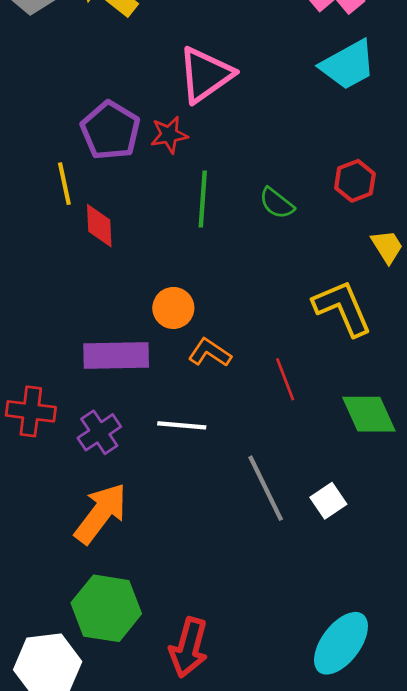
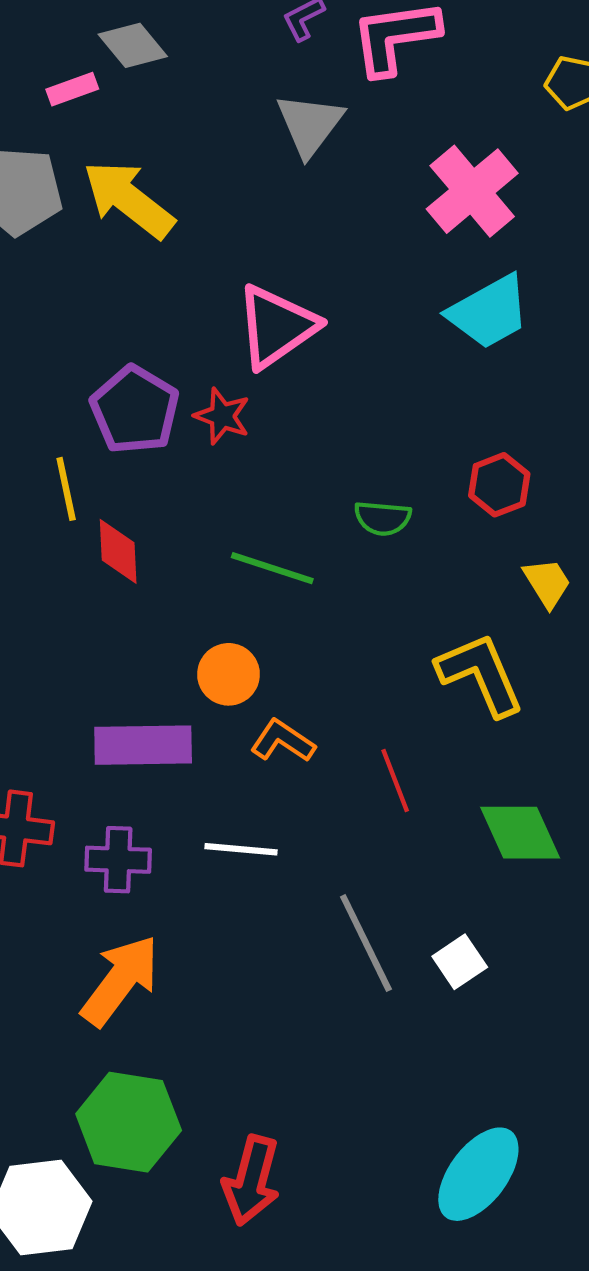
red star: (169, 135) -> (222, 416), turned 30
green line: (203, 199) -> (272, 568), moved, turned -76
green semicircle: (277, 203) -> (383, 518), turned -33
purple cross: (99, 432) -> (118, 860), turned 36

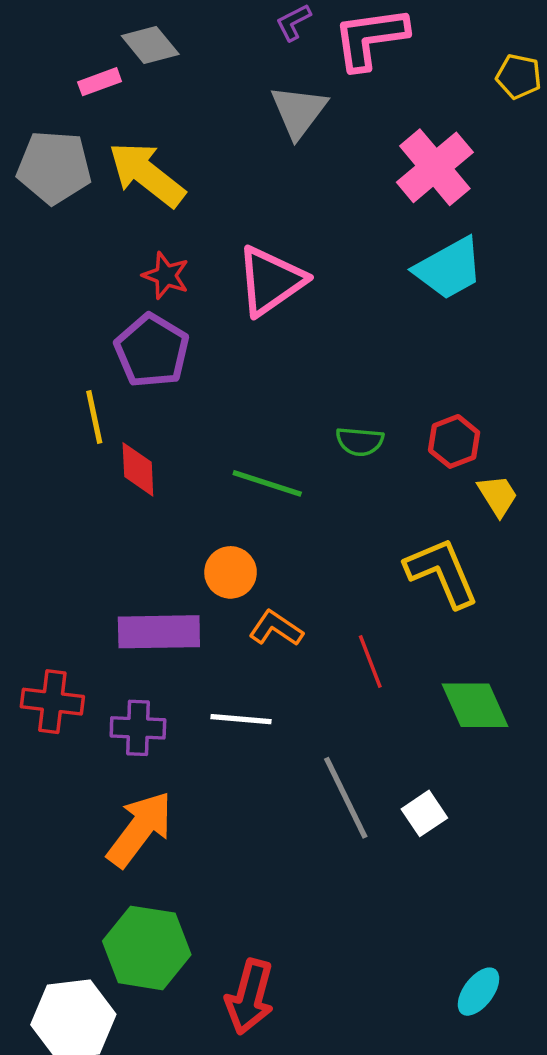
red star: (222, 416) -> (166, 276), moved
red hexagon: (499, 485) -> (454, 441), moved
cyan ellipse: (478, 1174) -> (479, 992), moved, size x0.6

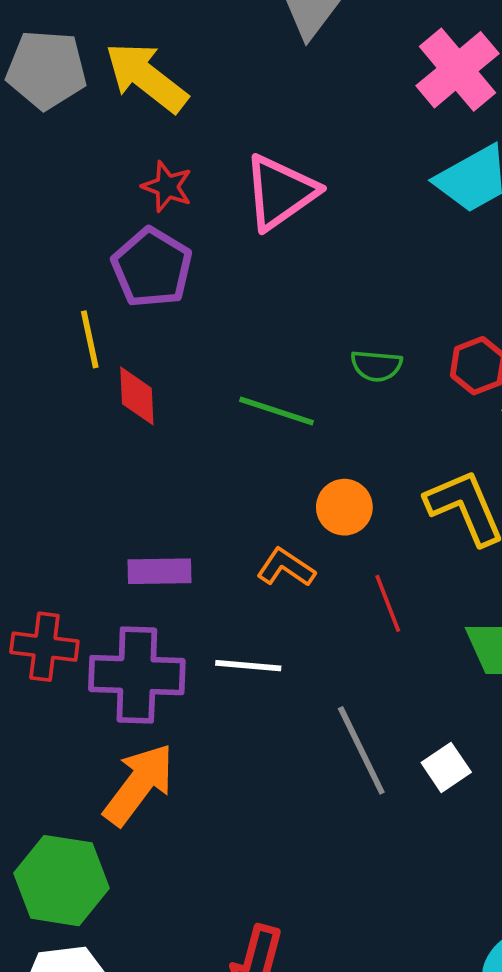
orange circle: (231, 572) -> (344, 507), moved
purple rectangle: (159, 632) -> (160, 571), size x0.7
purple cross: (138, 728) -> (137, 675), size x1.6
green hexagon: (147, 948) -> (61, 881), moved

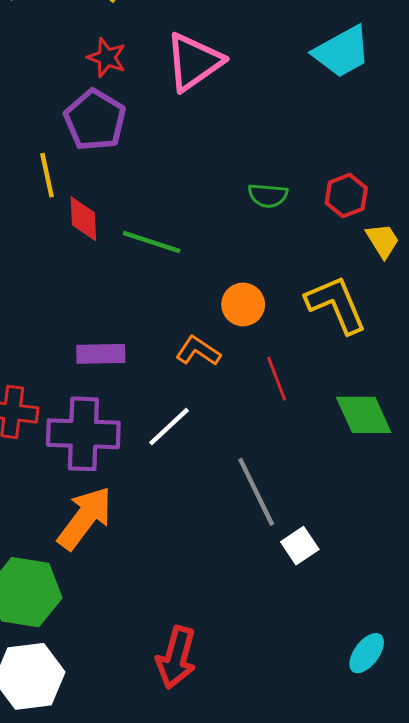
green line: (276, 411) -> (152, 242), moved
white line: (248, 666) -> (169, 427), turned -48
white square: (446, 767) -> (300, 546), moved

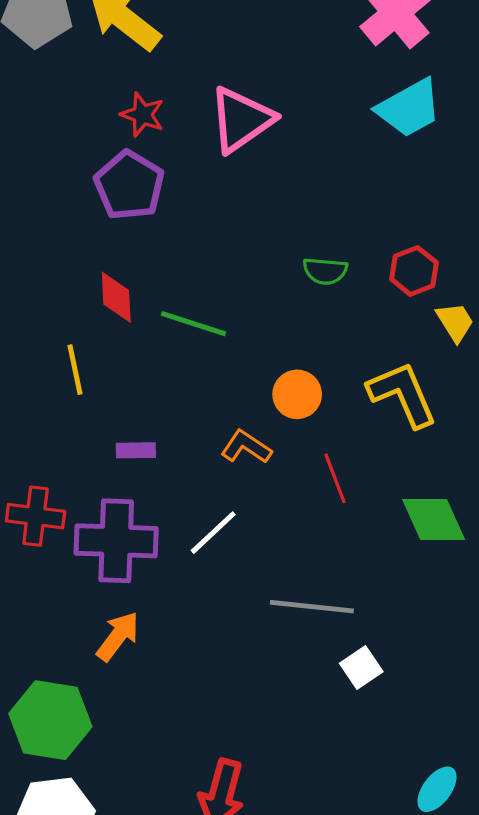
yellow line: (47, 175) -> (75, 370), moved
purple rectangle: (101, 354) -> (136, 450), size x0.7
gray line: (256, 492) -> (312, 607), turned -58
orange arrow: (85, 518) -> (118, 636), size x0.7

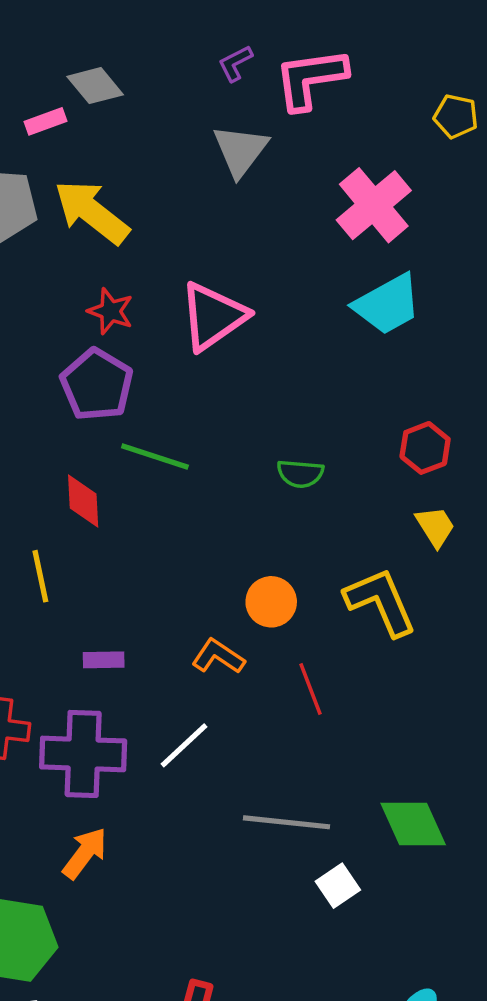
red hexagon: (414, 271) -> (425, 448), moved
green line: (193, 324) -> (155, 456), moved
green diamond: (434, 519) -> (413, 824), moved

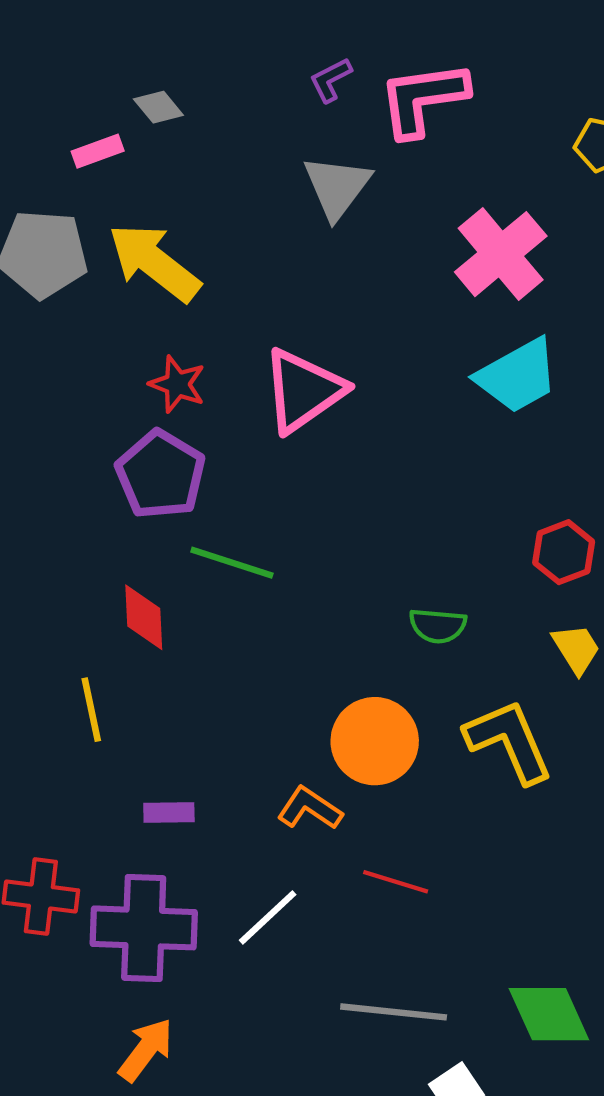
gray diamond: (95, 86) -> (158, 107), size x0.7
green semicircle: (300, 474) -> (438, 626), moved
orange circle: (271, 602) -> (375, 741), size x1.4
red line: (310, 689) -> (396, 882), moved, turned -52

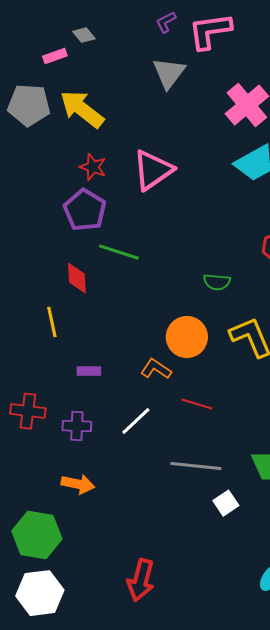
purple cross: (144, 928) -> (77, 426), size x0.6
orange arrow: (146, 1050) -> (78, 484), turned 64

